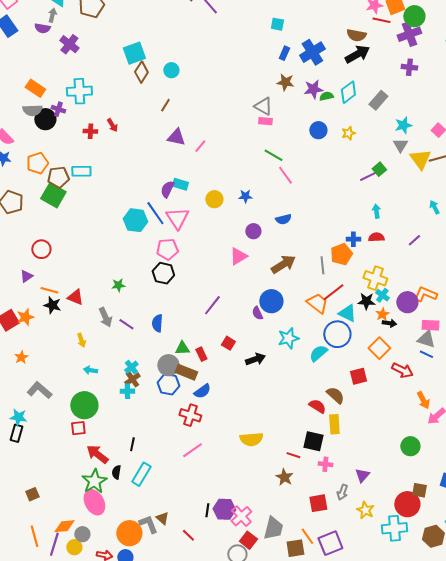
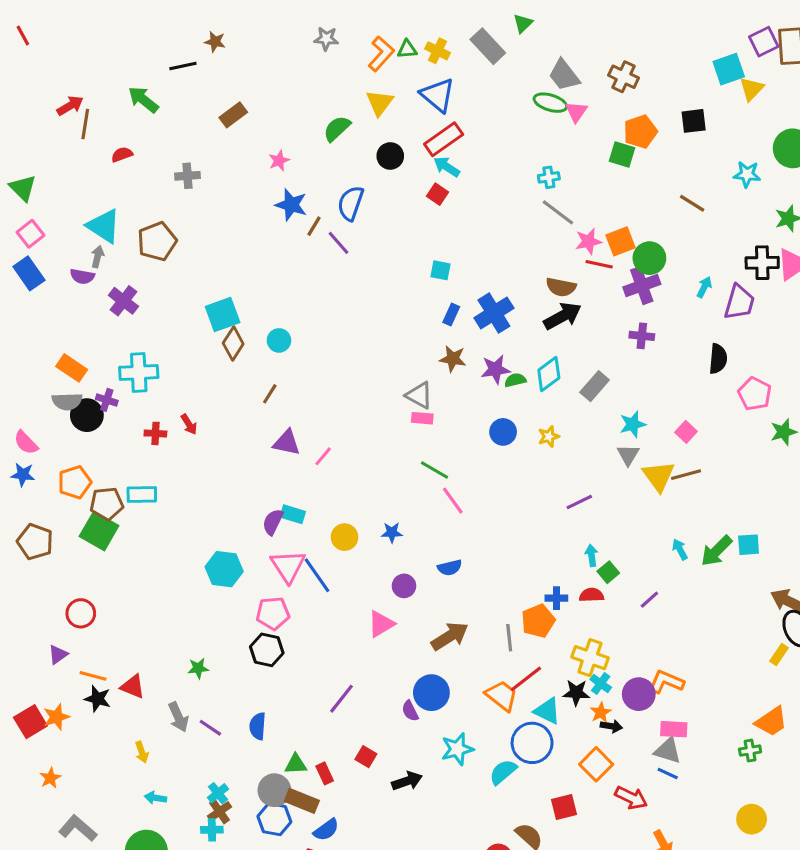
green square: (379, 169) -> (608, 572), moved
blue line: (155, 213) -> (317, 575), moved

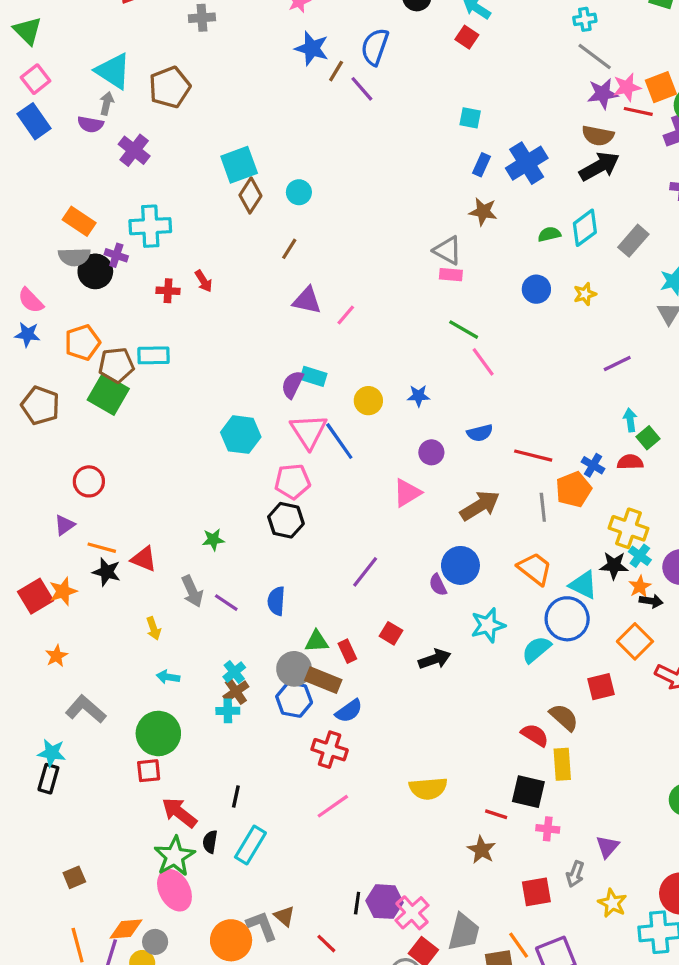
purple star: (495, 369) -> (603, 94), moved
blue cross: (556, 598) -> (593, 465), turned 30
red line: (526, 679) -> (533, 456), moved, turned 52

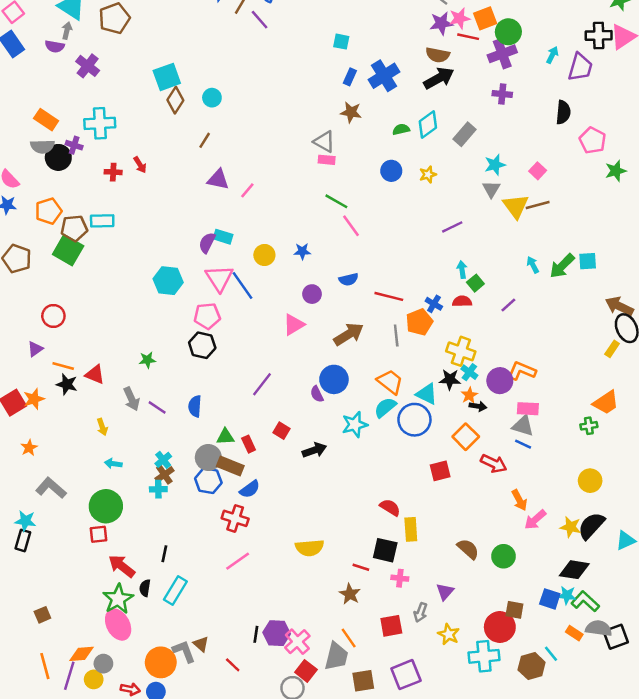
cyan semicircle: (536, 649) -> (385, 407), moved
brown semicircle: (564, 717) -> (468, 549), moved
orange line: (519, 945) -> (349, 638), moved

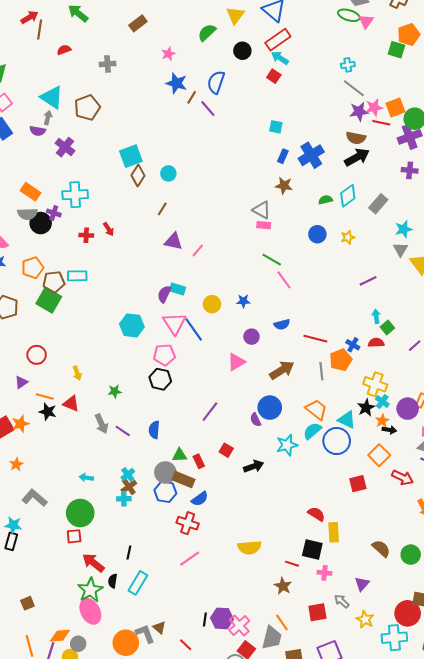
black star: (450, 379) -> (366, 408), turned -30
yellow arrow: (102, 427) -> (77, 373), moved
gray arrow: (421, 612) -> (342, 601), turned 112

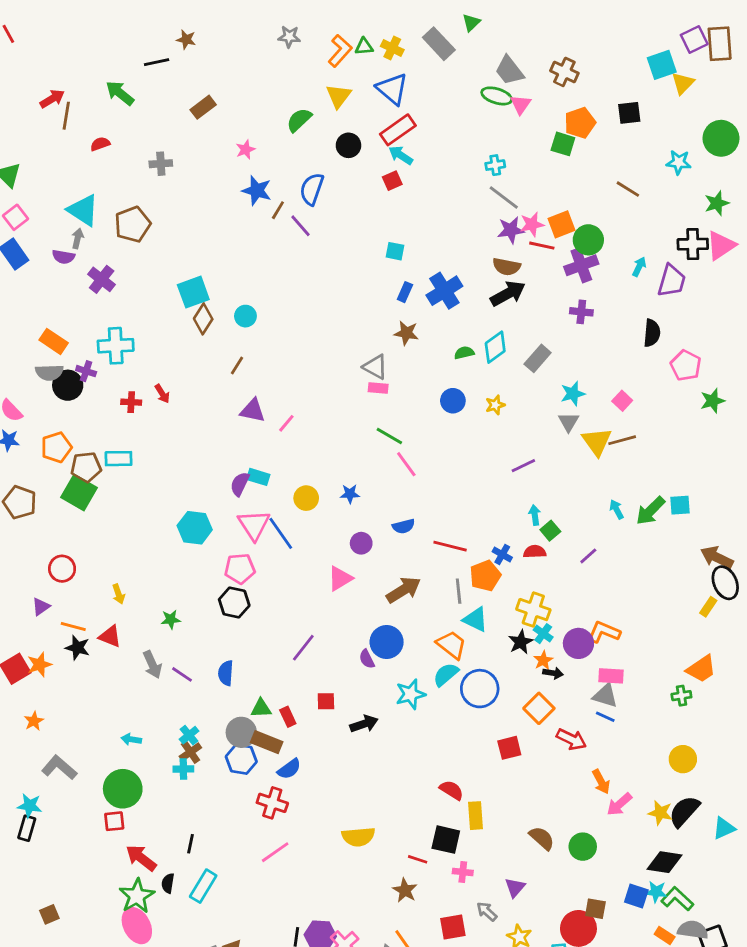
red square: (274, 76) -> (392, 181), turned 32
cyan triangle: (347, 420) -> (475, 619), moved
red square: (226, 450) -> (326, 701), turned -32

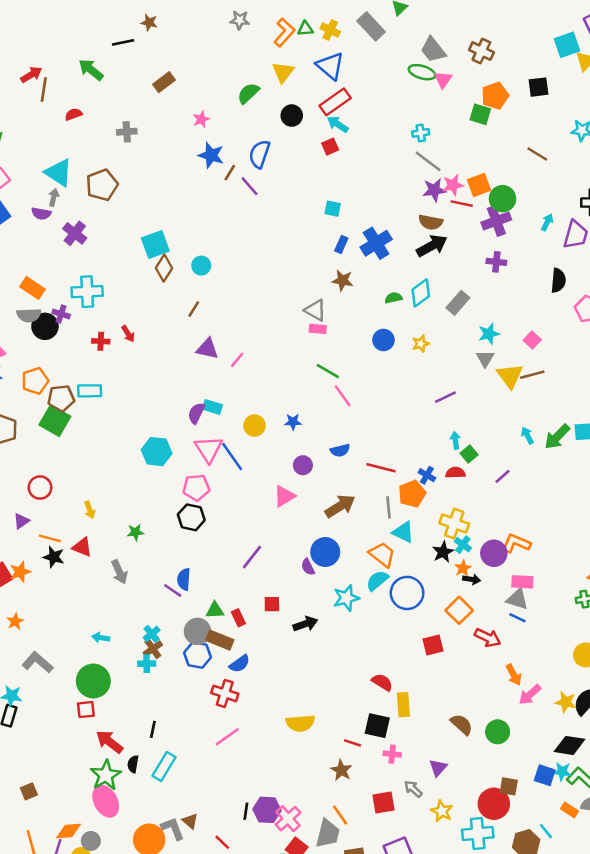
purple line: (182, 674) -> (173, 590), moved

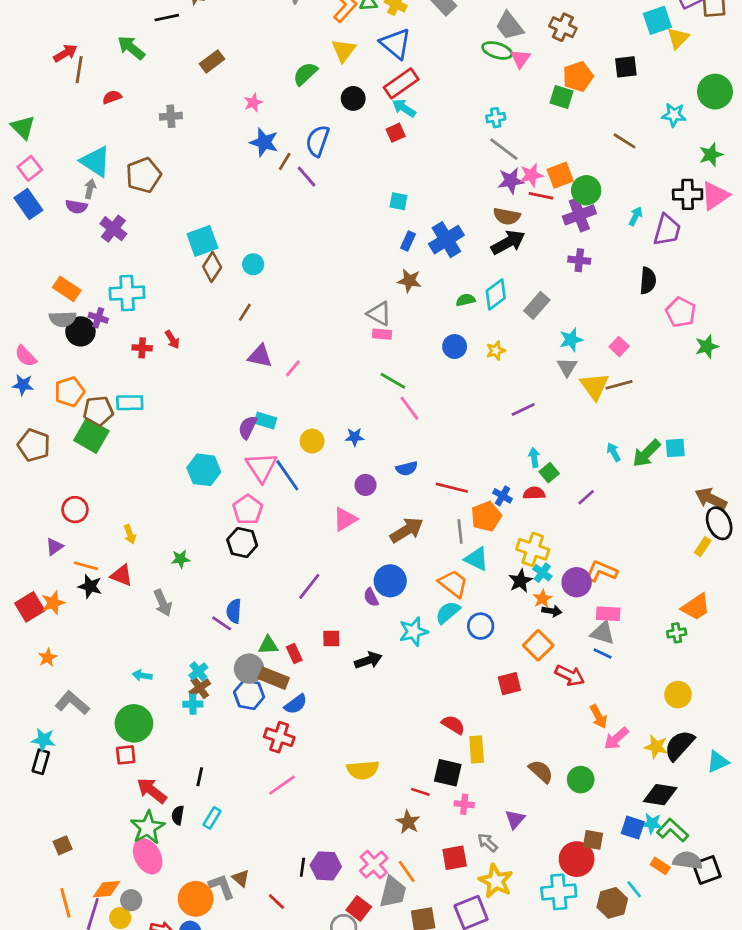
pink pentagon: (196, 488) -> (248, 510), turned -30
blue circle: (407, 593) -> (481, 626), size x0.7
cyan rectangle: (164, 767) -> (212, 818), size x0.7
yellow star: (442, 811) -> (496, 881), moved, size x1.4
pink cross: (288, 819) -> (374, 865), moved

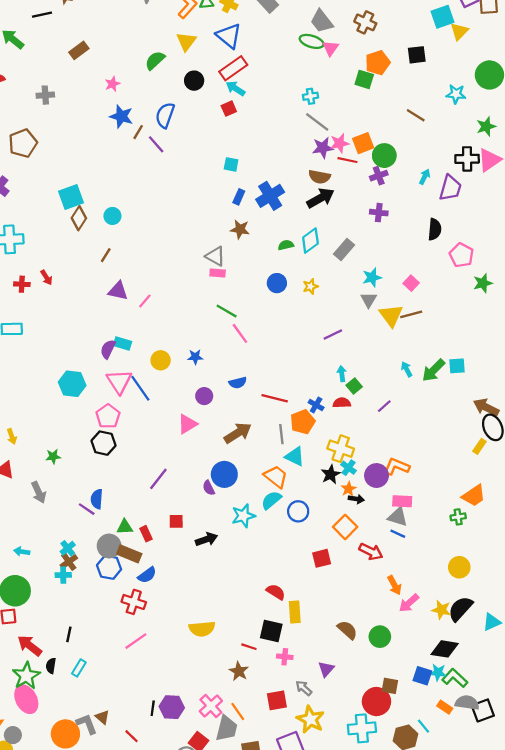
purple cross: (579, 215) -> (379, 176), size x0.7

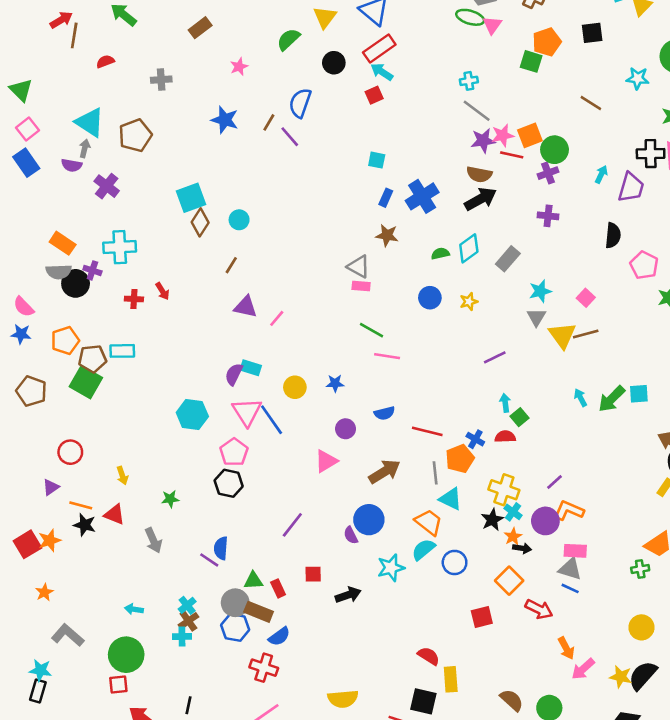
blue star: (121, 116) -> (225, 120), moved
pink line: (240, 333) -> (387, 356), turned -45
purple line: (384, 406) -> (555, 482), moved

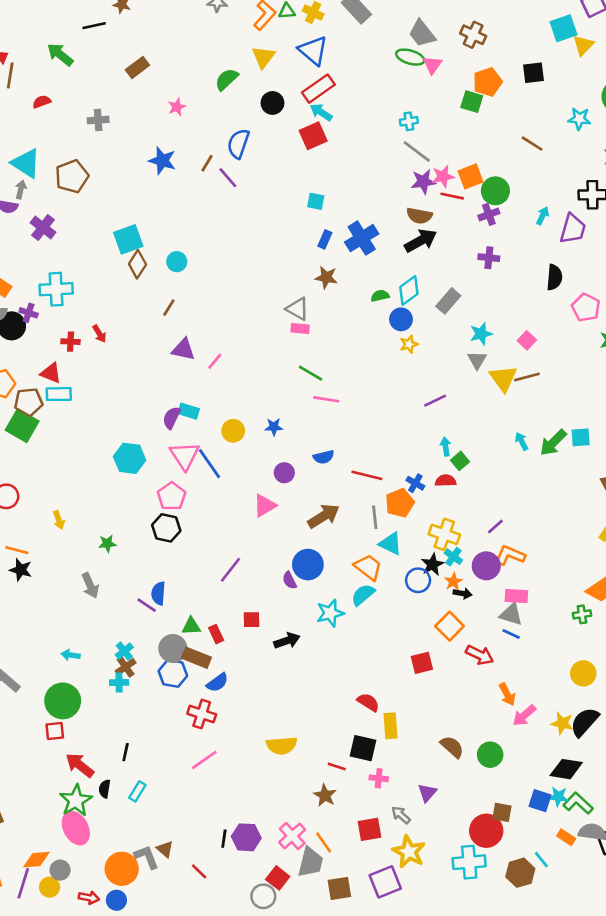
red square: (374, 95) -> (313, 136), size x1.5
blue circle: (430, 298) -> (401, 319), moved
red triangle: (114, 514) -> (51, 373), moved
blue circle: (455, 562) -> (418, 580), moved

